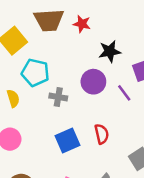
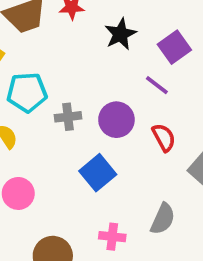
purple circle: (93, 82) -> (116, 120), moved
red semicircle: (102, 134) -> (164, 137), moved

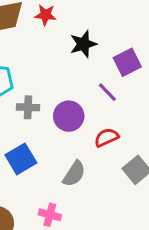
red semicircle: (164, 137) -> (106, 137), turned -95
blue square: (98, 173) -> (21, 159), moved
gray semicircle: (163, 219) -> (74, 174), moved

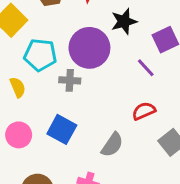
purple circle: (69, 116) -> (89, 48), moved, size x1.4
blue square: (21, 159) -> (62, 129), turned -32

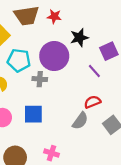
blue square: (62, 129) -> (33, 114), turned -30
gray semicircle: (112, 145) -> (80, 121), moved

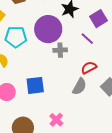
gray cross: (40, 79) -> (60, 50), moved
pink cross: (52, 153) -> (56, 120), turned 32

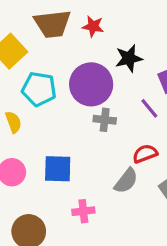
pink cross: (56, 120) -> (83, 211), moved, turned 32

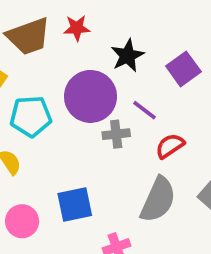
purple line: (149, 108) -> (145, 110), moved
red semicircle: (145, 154) -> (170, 146), moved
gray semicircle: (126, 181) -> (158, 200), size x1.4

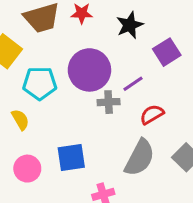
black star: (127, 56) -> (130, 25), moved
purple line: (145, 110) -> (133, 84), turned -75

